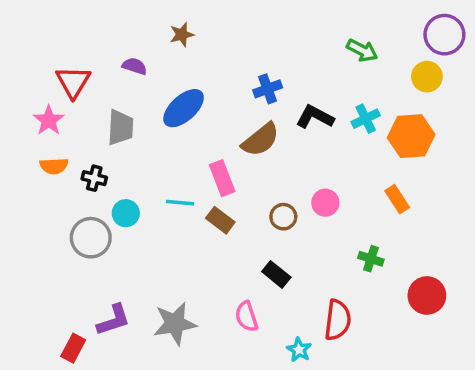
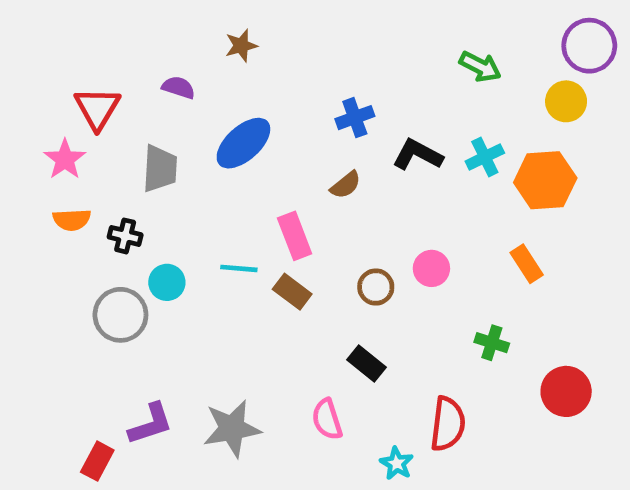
brown semicircle: (261, 140) -> (346, 185), size x0.6

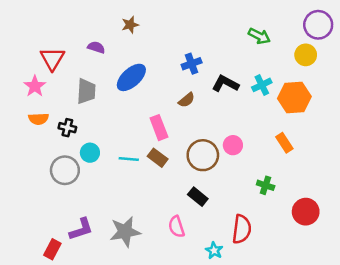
cyan line: (239, 268) -> (129, 159), moved
brown circle: (376, 287) -> (203, 155), size x1.6

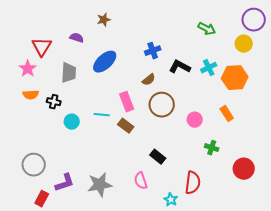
pink circle: (233, 145) -> (195, 120), moved
brown circle: (203, 155) -> (162, 105), moved
cyan line: (129, 159) -> (102, 115), moved
gray circle: (65, 170) -> (34, 165), moved

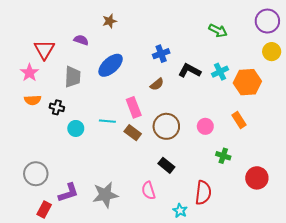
yellow circle: (244, 44) -> (272, 52), moved
brown circle: (162, 105) -> (166, 126), moved

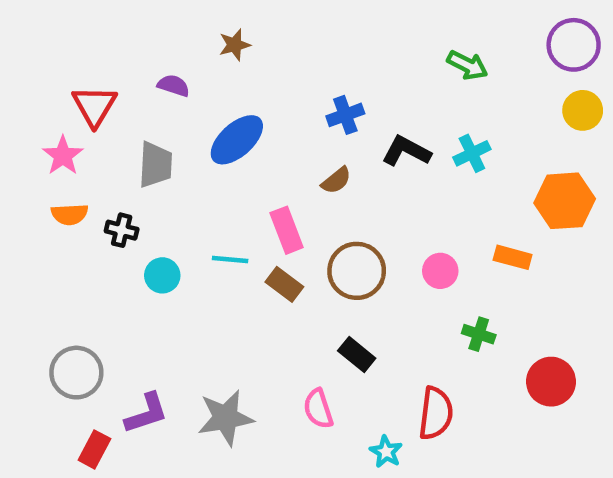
orange hexagon: (247, 82) -> (565, 201), moved
orange rectangle: (239, 120) -> (513, 257), turned -42

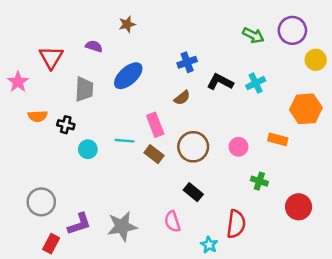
purple circle: (574, 45) -> (292, 30), moved
pink star: (63, 156) -> (18, 82), moved

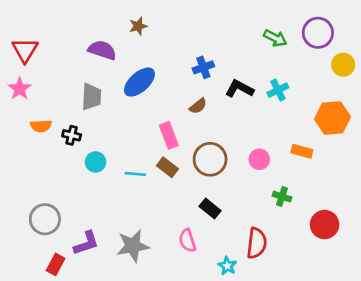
purple semicircle: (94, 46) -> (102, 50), size x1.5
red triangle: (51, 57) -> (25, 50), moved
cyan line: (125, 141) -> (135, 174), moved

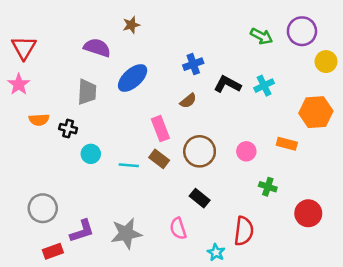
red rectangle: (56, 264) -> (53, 251), turned 42

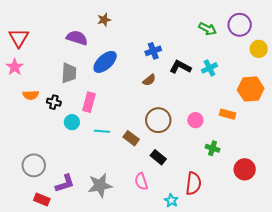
pink rectangle: (160, 129) -> (89, 102), moved, turned 36
brown rectangle: (159, 159) -> (131, 138), moved
red rectangle: (53, 251) -> (42, 199), turned 42

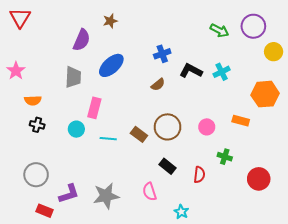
red triangle: (19, 38) -> (20, 18), moved
purple semicircle: (77, 38) -> (82, 40), turned 95
black cross: (54, 102) -> (37, 125), moved
brown rectangle: (131, 138) -> (139, 134), moved
red semicircle: (193, 183) -> (199, 175), moved, size x0.7

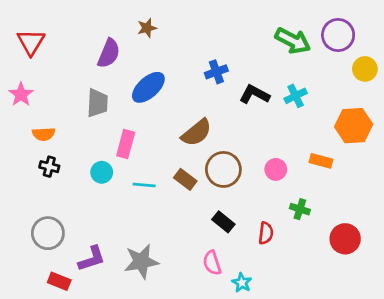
red triangle: (20, 18) -> (31, 42), moved
green arrow: (219, 30) -> (293, 41), size x1.4
brown semicircle: (158, 85) -> (197, 133), moved, size x1.6
pink semicircle: (149, 192) -> (212, 263), moved

